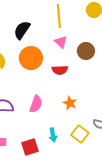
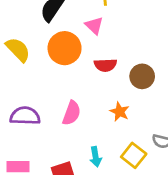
pink triangle: (61, 42) -> (94, 26), moved
brown circle: (86, 51) -> (142, 76), moved

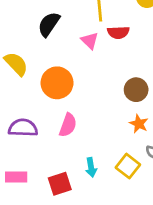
orange circle: (65, 48) -> (57, 83), moved
red semicircle: (105, 65) -> (118, 32), moved
orange star: (120, 112) -> (139, 124), moved

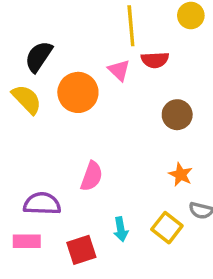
black semicircle: (49, 24) -> (39, 57), moved
orange circle: (57, 83) -> (78, 92), moved
brown circle: (136, 90) -> (177, 115), moved
purple semicircle: (23, 128) -> (42, 204), moved

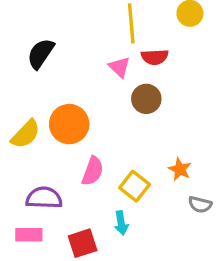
orange circle: (78, 92) -> (69, 124), moved
yellow semicircle: (27, 99) -> (26, 134), moved, turned 88
brown circle: (177, 115) -> (146, 99), moved
yellow square: (167, 228) -> (135, 186), moved

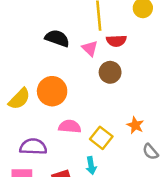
black semicircle: (41, 54) -> (57, 38), moved, turned 75
pink semicircle: (93, 171) -> (70, 126), turned -105
gray semicircle: (200, 205) -> (150, 152), turned 36

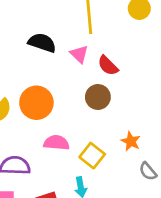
red semicircle: (116, 41) -> (108, 66), moved, turned 48
brown circle: (110, 72) -> (98, 97), moved

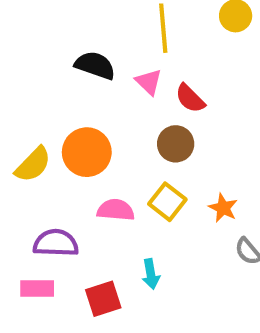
yellow square: (92, 156) -> (167, 202), moved

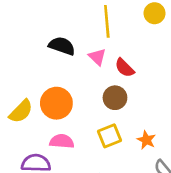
yellow square: (167, 202) -> (110, 136), turned 30
pink semicircle: (116, 210) -> (62, 141), moved

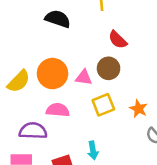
pink triangle: (97, 57) -> (84, 77), moved, turned -36

